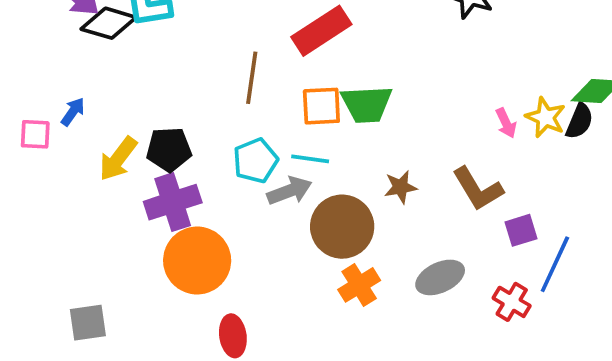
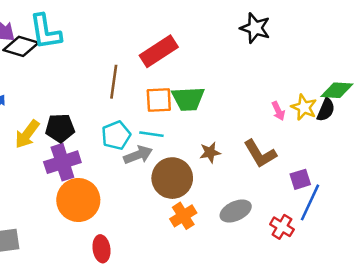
purple square: (521, 230) -> (300, 179), moved

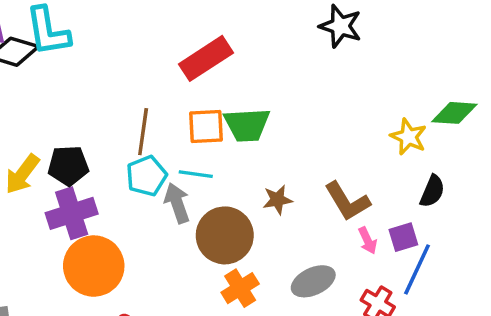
brown line: (114, 82) -> (143, 132), moved
black semicircle: (326, 110) -> (432, 191), moved
pink arrow: (278, 111) -> (368, 241), moved
gray arrow: (138, 155) -> (177, 203), turned -88

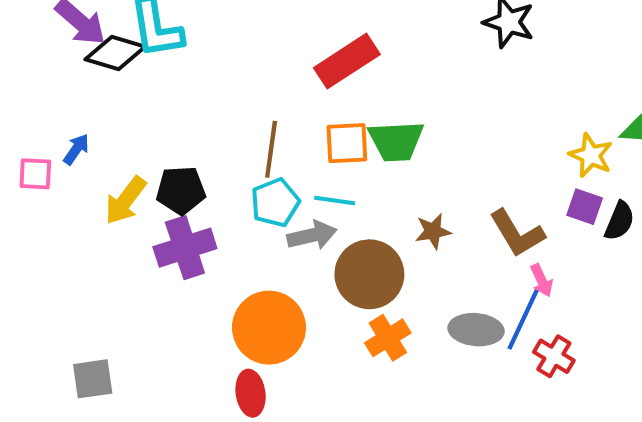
gray arrow: (177, 203) -> (312, 235), turned 96
purple square: (403, 237) -> (585, 207), moved, turned 36
orange circle: (94, 266) -> (269, 328), moved
blue line: (417, 269) -> (523, 319), moved
gray ellipse: (313, 281) -> (476, 330), turned 30

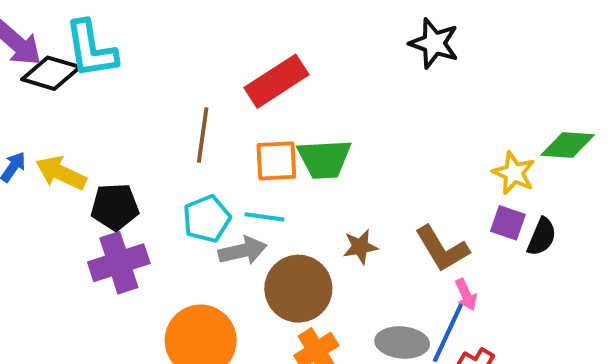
brown line: (271, 149) -> (203, 135), moved
yellow arrow: (125, 200) -> (61, 173), moved, turned 78

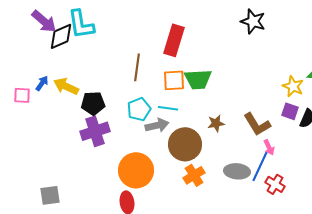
black diamond: (51, 73) -> (61, 36), turned -40
red rectangle: (276, 81) -> (174, 40), turned -40

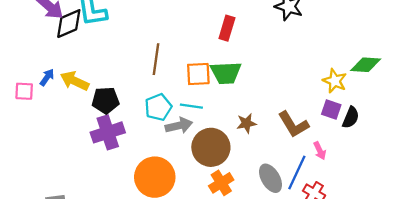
red rectangle: (174, 40) -> (227, 28), moved, size x0.7
pink arrow: (269, 147) -> (320, 151), moved
gray ellipse: (237, 171) -> (271, 178), turned 55

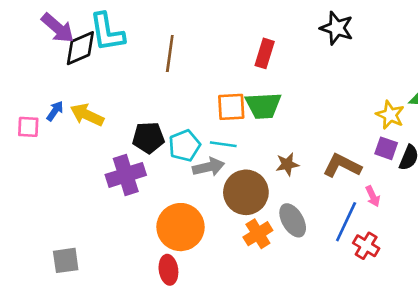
brown line: (156, 59) -> (170, 53), moved
black pentagon: (105, 100) -> (148, 138), moved
brown L-shape: (293, 124) -> (342, 166), turned 148
gray ellipse: (271, 178) -> (293, 220), moved

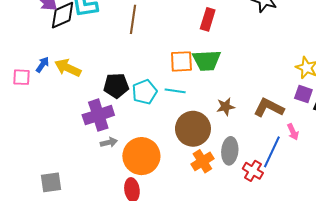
gray arrow: (209, 167) -> (109, 142), moved, size x0.7
gray ellipse: (293, 220) -> (230, 151), turned 35
red cross: (366, 246) -> (253, 171), moved

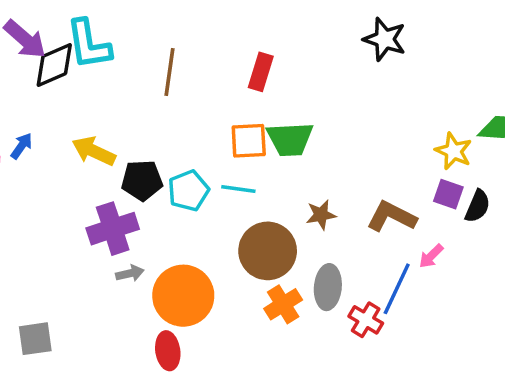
red rectangle: (208, 19) -> (261, 72), moved
yellow arrow: (68, 68) -> (94, 151), moved
pink arrow: (293, 132) -> (431, 256), turned 70

